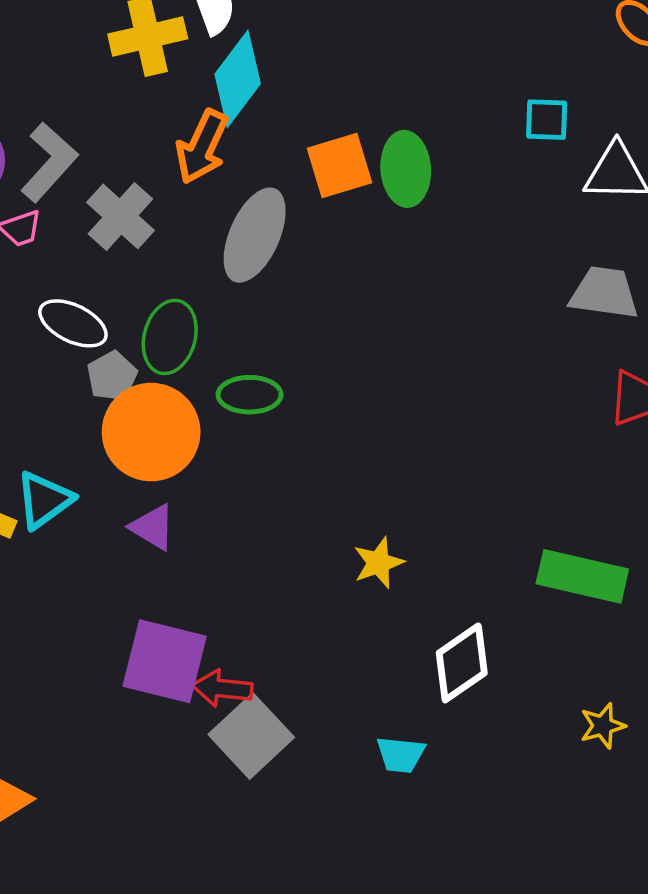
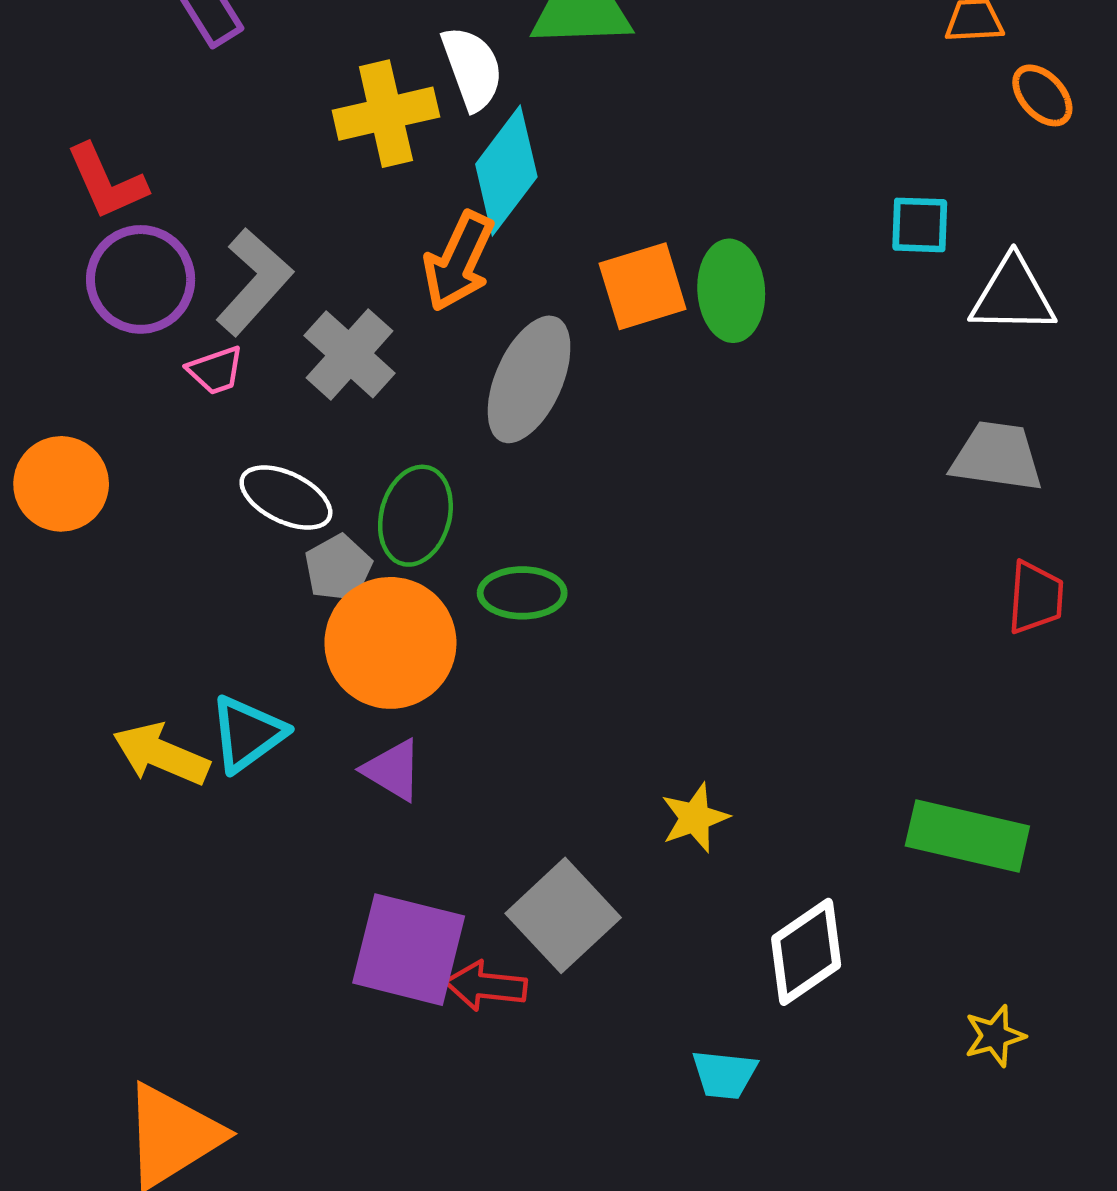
gray square: (251, 736) -> (563, 915), moved

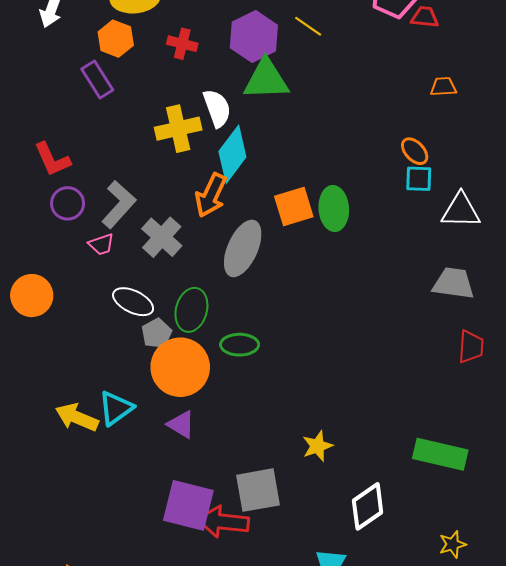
orange ellipse: (1042, 95) -> (415, 151), moved
purple circle: (141, 279) -> (68, 203), size x0.7
gray square: (563, 915) -> (258, 490), turned 33
red arrow: (486, 986) -> (223, 522), size x1.4

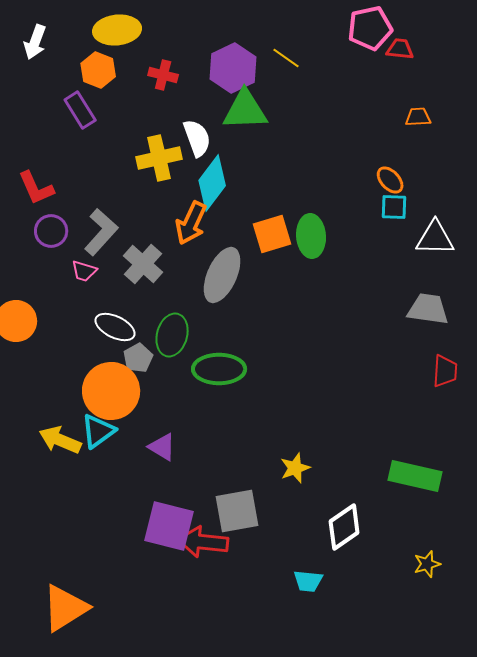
pink trapezoid: (101, 244) -> (84, 271), turned 36
green ellipse: (240, 345) -> (219, 369), size x1.4
orange circle: (180, 367) -> (111, 391), moved

